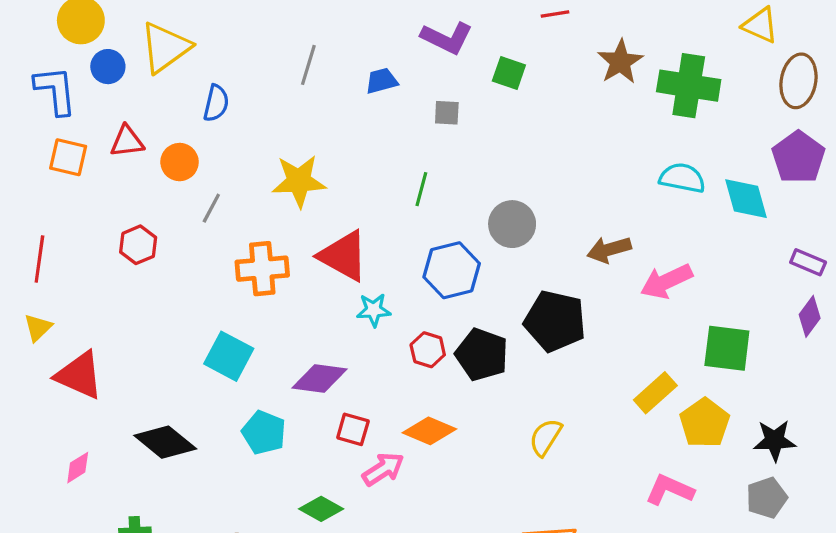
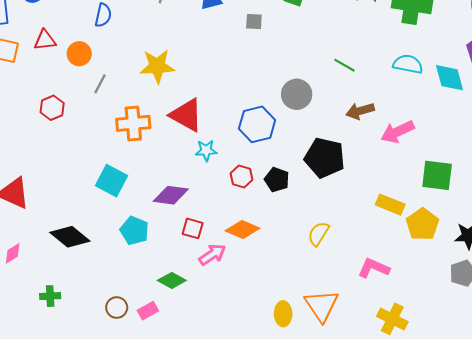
green line: (421, 189) -> (344, 65), moved, turned -75
black pentagon: (482, 355) -> (277, 180), size x0.7
yellow rectangle: (655, 393) -> (390, 205), turned 64
pink L-shape: (670, 490) -> (374, 268), moved

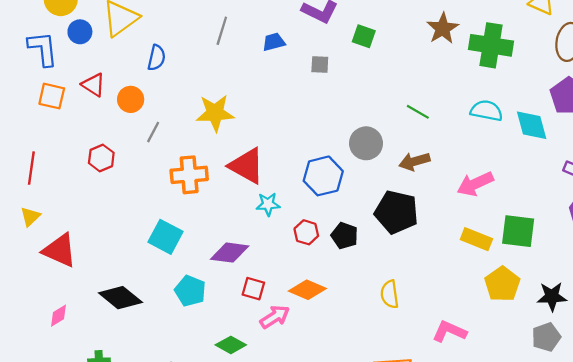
red triangle: (45, 40) -> (93, 85), turned 40
brown arrow: (360, 111) -> (414, 161), moved
yellow rectangle: (390, 205) -> (476, 239), moved
yellow semicircle: (318, 234) -> (390, 294), turned -40

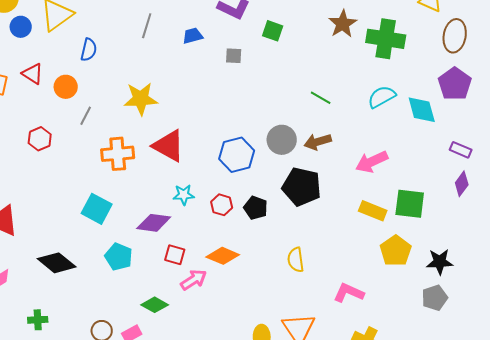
cyan semicircle: (487, 111) -> (382, 97), turned -40
gray circle: (366, 143) -> (282, 140), moved
cyan star: (268, 204) -> (184, 195), moved

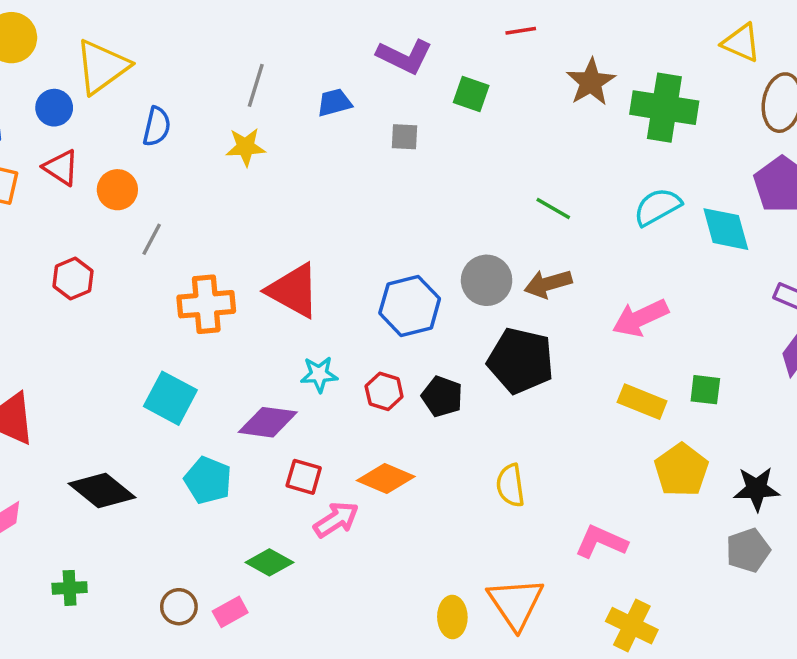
blue circle: (21, 27) -> (54, 108), moved
yellow star: (141, 99) -> (246, 147), moved, size x0.7
green square: (410, 204) -> (705, 390), size x0.6

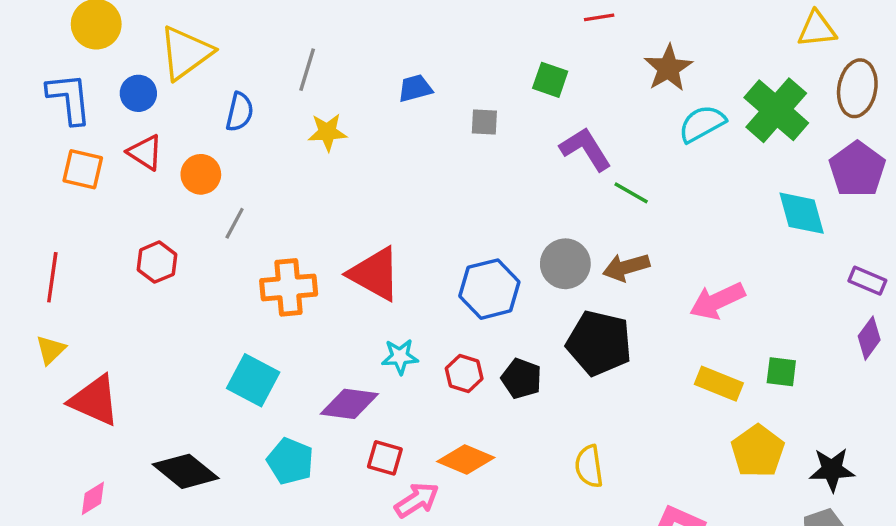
yellow triangle: (741, 43) -> (817, 29), turned -30
purple L-shape: (405, 56) -> (586, 149), moved, turned -148
gray line: (256, 85) -> (307, 70), moved
green cross: (664, 108) -> (776, 110), moved, turned 32
cyan semicircle: (657, 207) -> (702, 124), moved

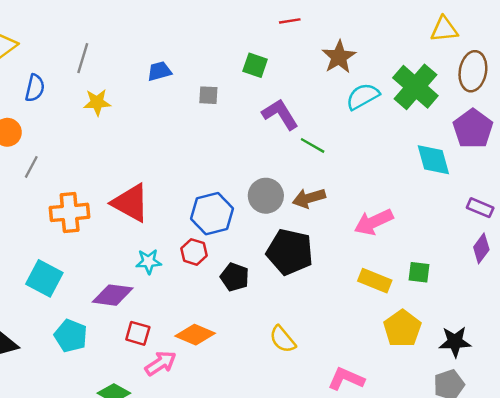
red hexagon: (464, 373) -> (194, 252), moved
yellow semicircle: (589, 466) -> (283, 339), turned -32

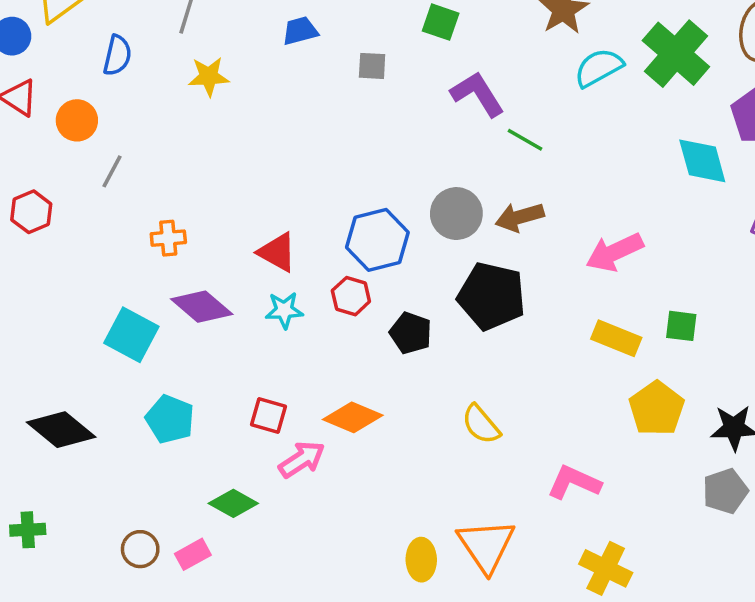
red triangle: (131, 203) -> (277, 252), moved, size x0.7
orange cross: (70, 212) -> (168, 238), size x0.6
purple diamond: (113, 295) -> (202, 307), moved, turned 33

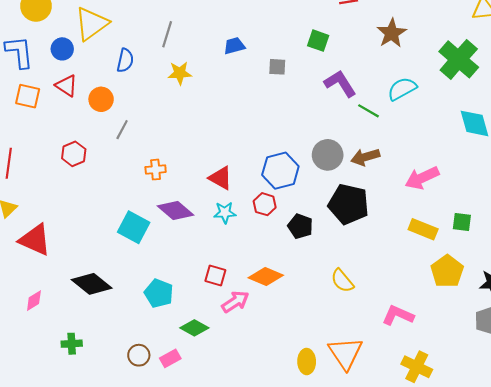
cyan semicircle: (599, 68) -> (402, 89), moved
cyan pentagon: (170, 419) -> (159, 293), moved

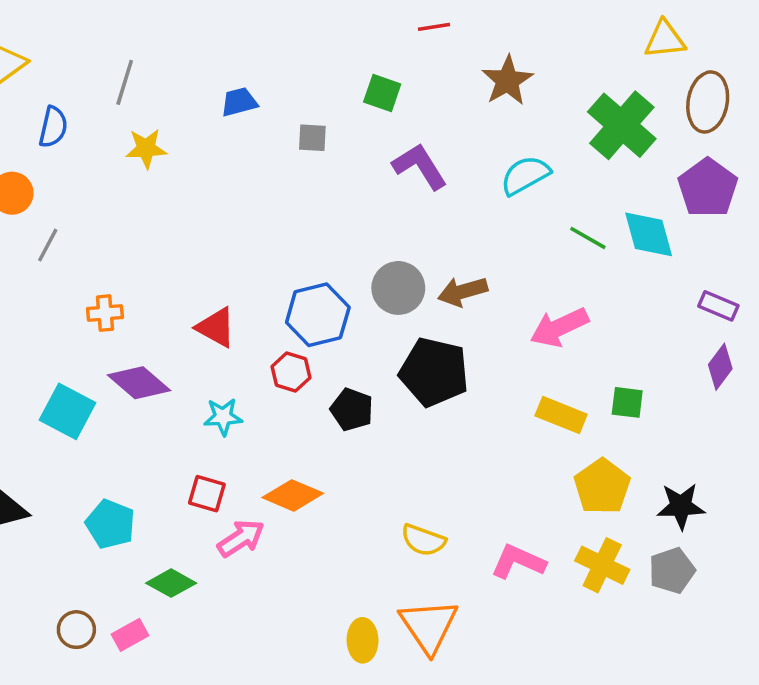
green line: (369, 111) -> (588, 238), moved
cyan star: (225, 213) -> (223, 417), moved
yellow semicircle: (342, 281) -> (423, 540), moved, turned -30
yellow cross: (417, 367) -> (602, 565), moved

